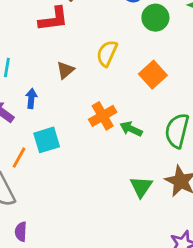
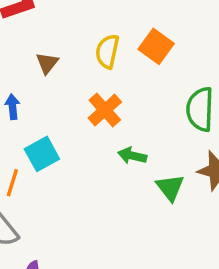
yellow semicircle: (107, 53) -> (107, 51), moved
green arrow: (131, 129) -> (132, 156), moved

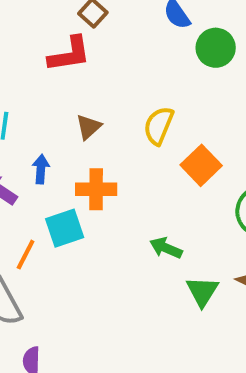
orange square: (156, 46) -> (201, 165), moved
orange cross: (105, 110) -> (96, 189), moved, turned 32

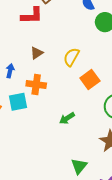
green arrow: (166, 248) -> (67, 118), turned -63
green triangle: (202, 291) -> (79, 166), moved

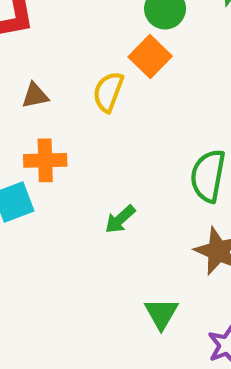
brown triangle: (37, 53) -> (35, 96), turned 32
orange square: (90, 80) -> (150, 57), moved

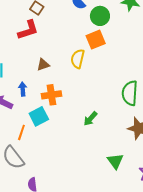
orange square: (150, 57) -> (96, 40), turned 30

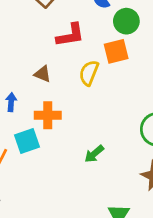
red L-shape: (28, 30) -> (70, 35), moved
brown triangle: (43, 65) -> (43, 74), turned 32

